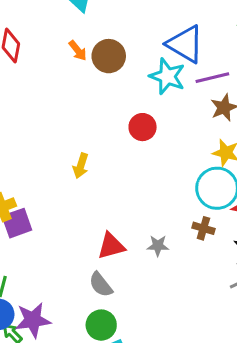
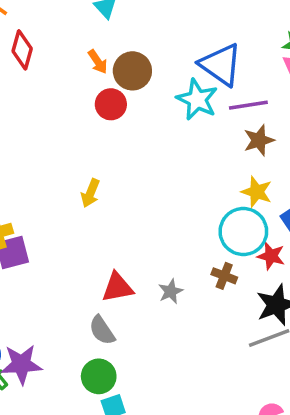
red circle: (143, 127) -> (111, 104), moved
gray star: (158, 246) -> (171, 291), turned -30

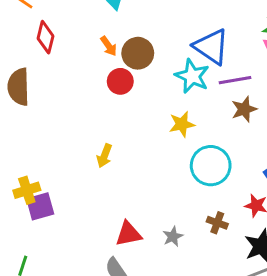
yellow star: (257, 192) -> (182, 124), moved, turned -30
cyan circle: (243, 231) -> (211, 166), moved

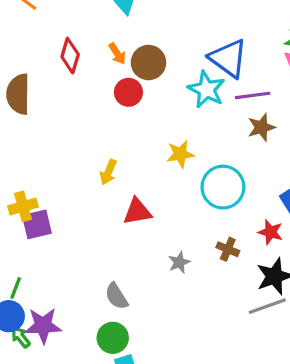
red diamond: (45, 37) -> (70, 56), moved
yellow star: (182, 124) -> (180, 154), moved
red triangle: (128, 234) -> (137, 212), moved

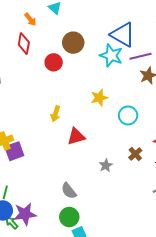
orange arrow: (117, 54) -> (30, 19), moved
red circle: (128, 92) -> (54, 62), moved
cyan circle: (223, 187) -> (128, 115), size x0.7
brown cross: (228, 249) -> (135, 154), turned 32

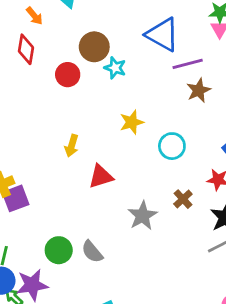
cyan star: (111, 56) -> (115, 68), moved, size x0.7
gray star: (106, 165) -> (142, 216), size x1.5
green circle: (69, 217) -> (59, 250), moved

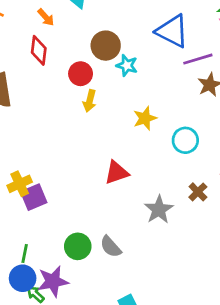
yellow arrow: (72, 146) -> (90, 101), moved

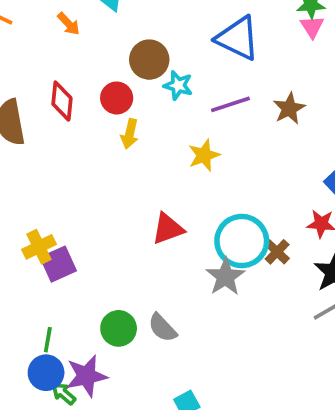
red diamond: (39, 50) -> (62, 101), moved
purple line: (198, 59) -> (230, 104), moved
cyan circle: (185, 140) -> (242, 241), moved, size x1.5

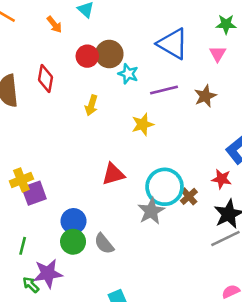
pink triangle: (312, 27) -> (218, 54), moved
red circle: (117, 98) -> (87, 56), moved
blue circle: (46, 373) -> (73, 221), moved

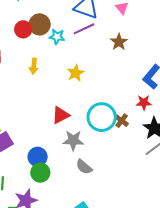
purple line: (164, 90) -> (84, 29), moved
gray star: (151, 211) -> (73, 140), moved, turned -30
gray semicircle: (104, 244) -> (84, 167), moved

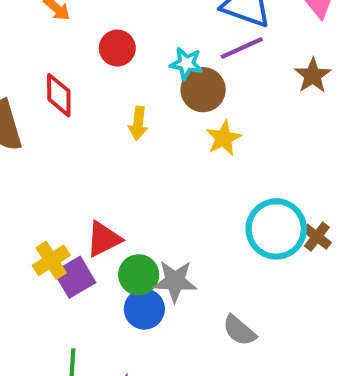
brown circle: (40, 24) -> (203, 90), moved
red triangle: (61, 115) -> (104, 239), moved
gray star: (73, 140) -> (175, 281), moved
green circle: (40, 173) -> (139, 275), moved

